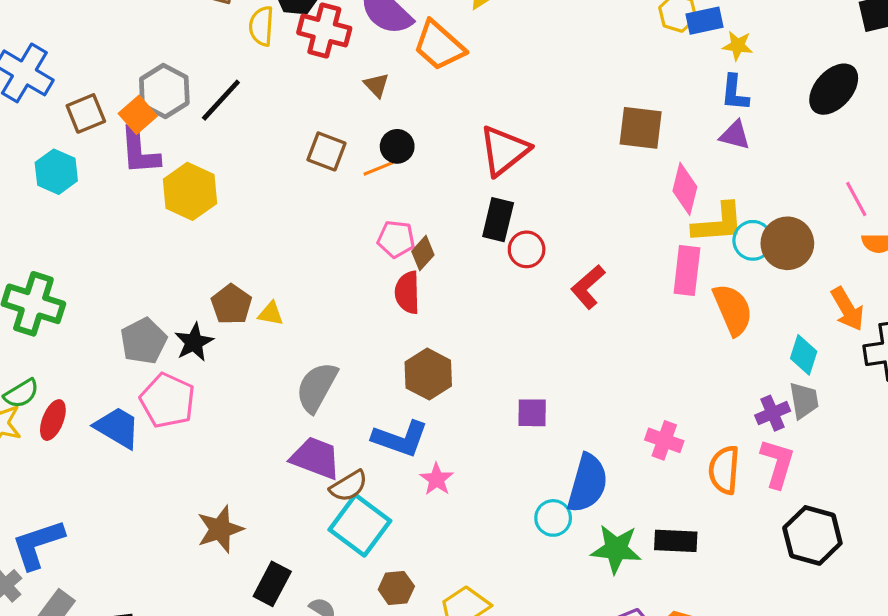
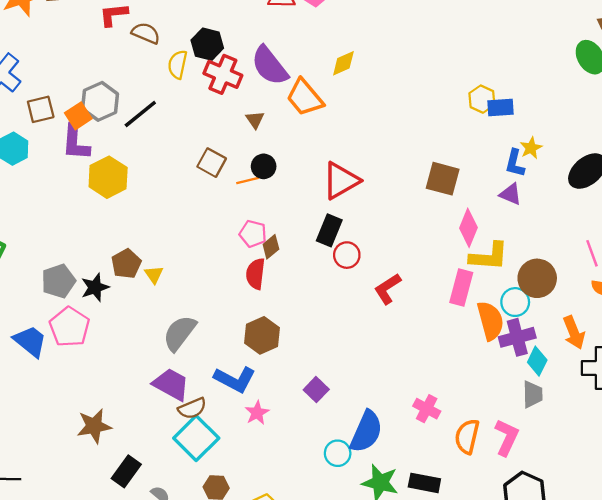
yellow star: (738, 46) -> (531, 148), moved, turned 30
cyan circle: (753, 240) -> (515, 302), moved
yellow triangle: (271, 314) -> (154, 275), turned 36
purple square: (532, 413) -> (316, 390), moved, turned 35
purple cross: (773, 413) -> (517, 337), moved, size x1.4

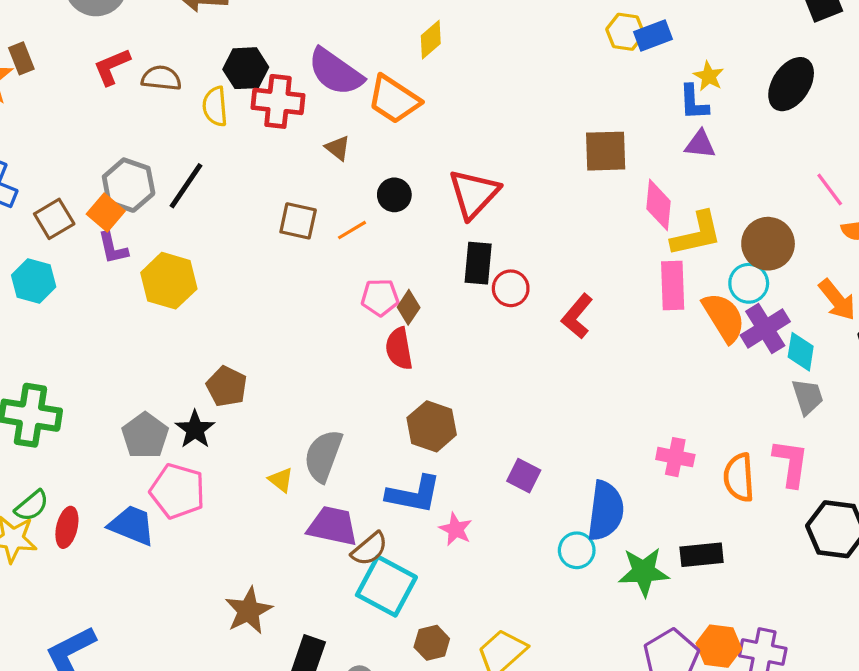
purple L-shape: (76, 142) -> (113, 248), size x0.7
black circle: (264, 166) -> (394, 195), moved
yellow triangle: (154, 275) -> (281, 480), moved

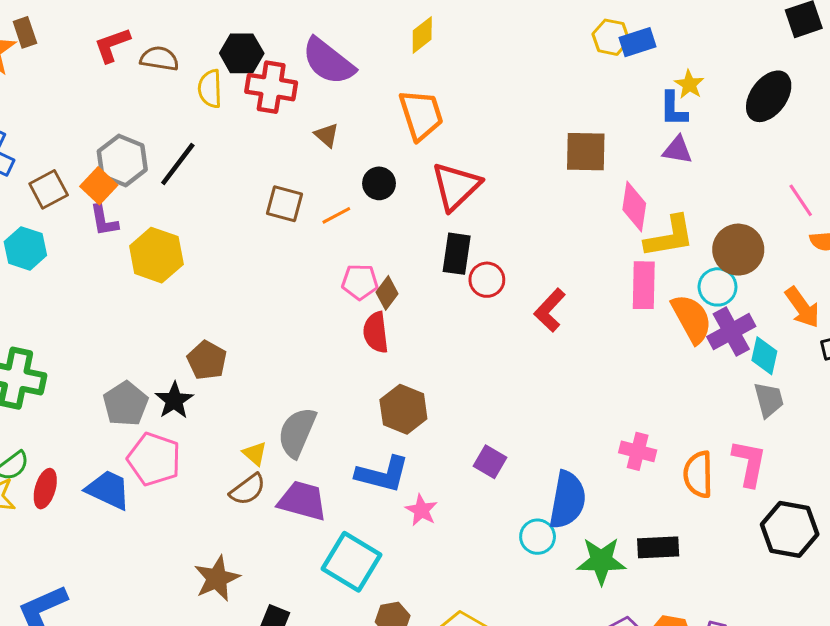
orange trapezoid: (394, 99) -> (421, 115), moved, turned -144
brown semicircle: (370, 549) -> (248, 489), moved

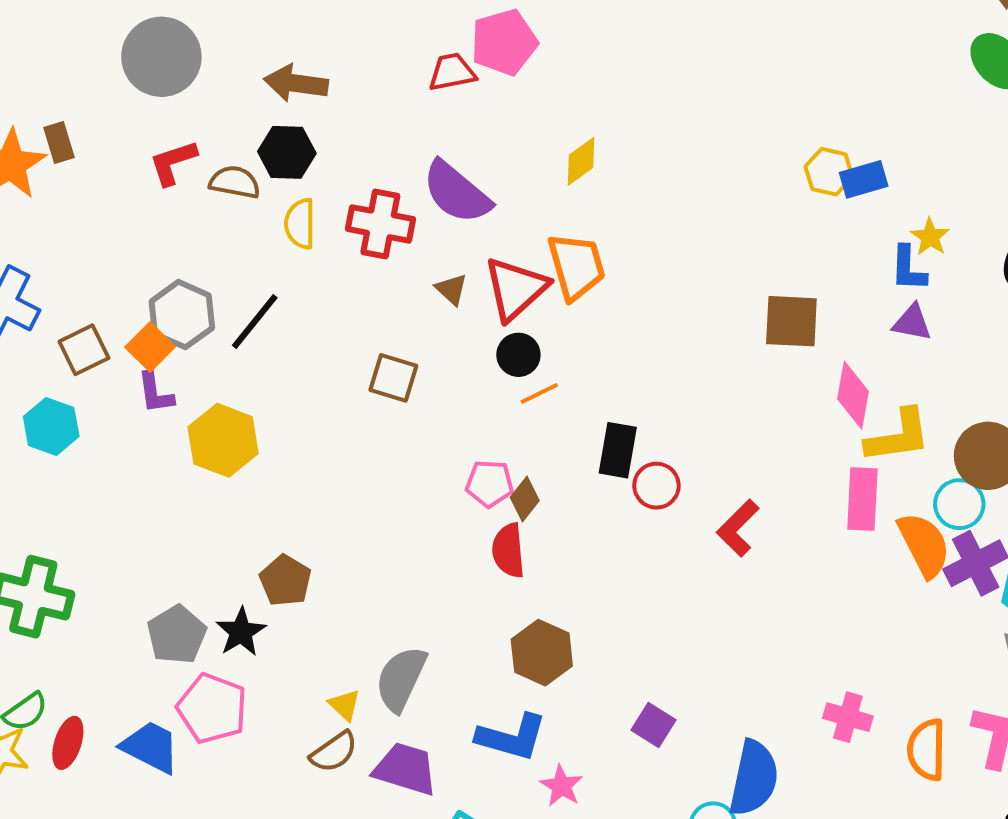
black hexagon: (242, 53) -> (287, 152), moved
red triangle: (456, 186) -> (516, 289), moved
orange line: (336, 215) -> (539, 394), moved

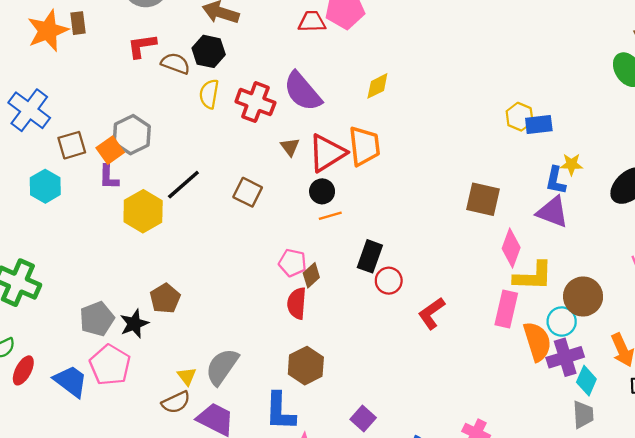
yellow star: (930, 237) -> (571, 164), turned 30
black line: (255, 321) -> (183, 185), moved
purple triangle: (912, 323) -> (553, 212), size x1.4
blue L-shape: (512, 737) -> (280, 411), turned 66

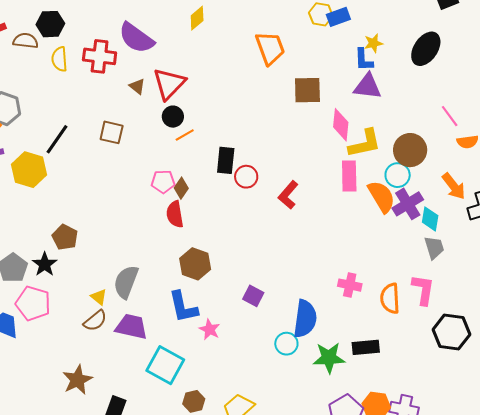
orange trapezoid: (364, 146) -> (270, 48), moved

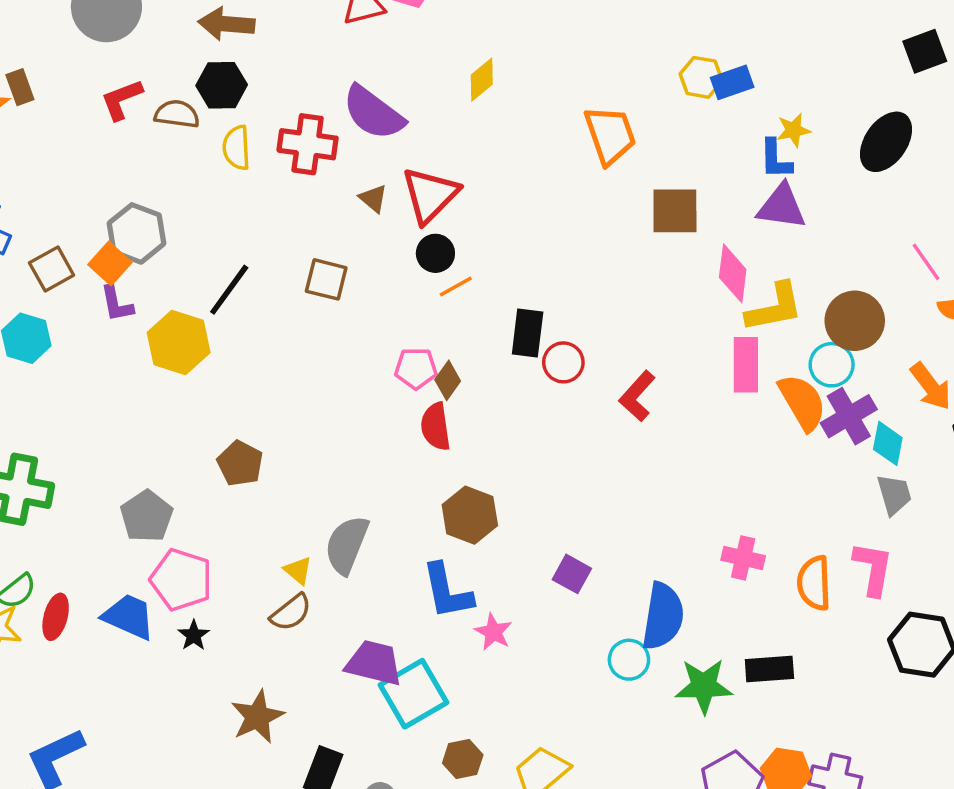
black star: (45, 264) -> (194, 635), moved, size x0.7
purple trapezoid: (131, 327) -> (374, 663), moved
cyan square: (165, 365) -> (414, 694), turned 30

